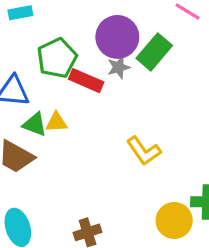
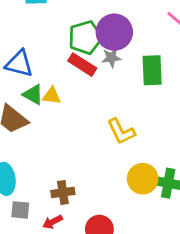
green rectangle: (154, 52) -> (152, 70), moved, turned -52
green pentagon: (57, 58) -> (85, 38), moved
yellow circle: (174, 220) -> (143, 179), moved

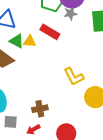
red rectangle: (82, 65) -> (50, 32), moved
yellow L-shape: (121, 131) -> (74, 77), moved

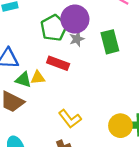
yellow L-shape: (74, 77) -> (70, 119), moved

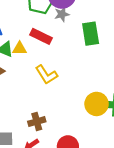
green rectangle: (110, 42) -> (91, 34), moved
yellow L-shape: (70, 119) -> (46, 75), moved

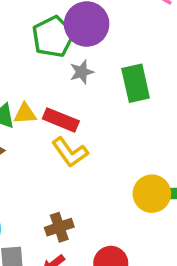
gray star: (62, 14) -> (82, 72), moved
red rectangle: (41, 36) -> (61, 120), moved

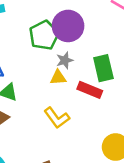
yellow triangle: (25, 114) -> (58, 77), moved
red rectangle: (61, 120) -> (90, 90), moved

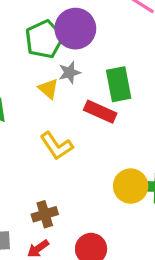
yellow triangle: (58, 77) -> (48, 89), moved, turned 42

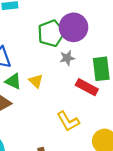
yellow triangle: (48, 89) -> (36, 81), moved
yellow L-shape: (57, 146) -> (68, 121), moved

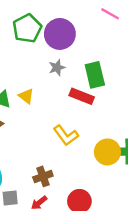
green pentagon: (51, 33) -> (27, 28), moved

